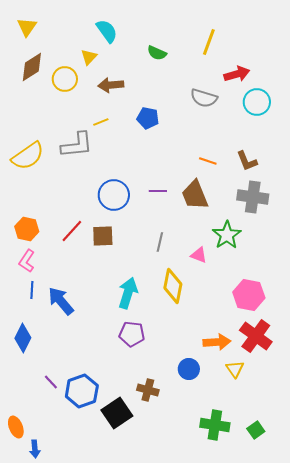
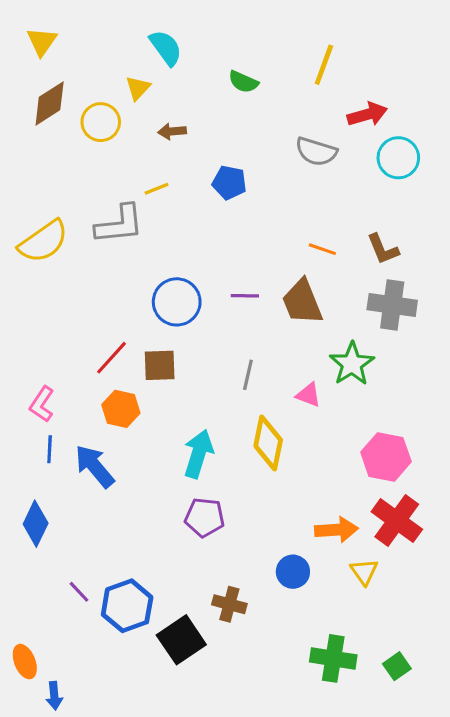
brown arrow: (111, 85) -> (172, 131), size x0.7
orange hexagon: (27, 229) -> (121, 409), moved

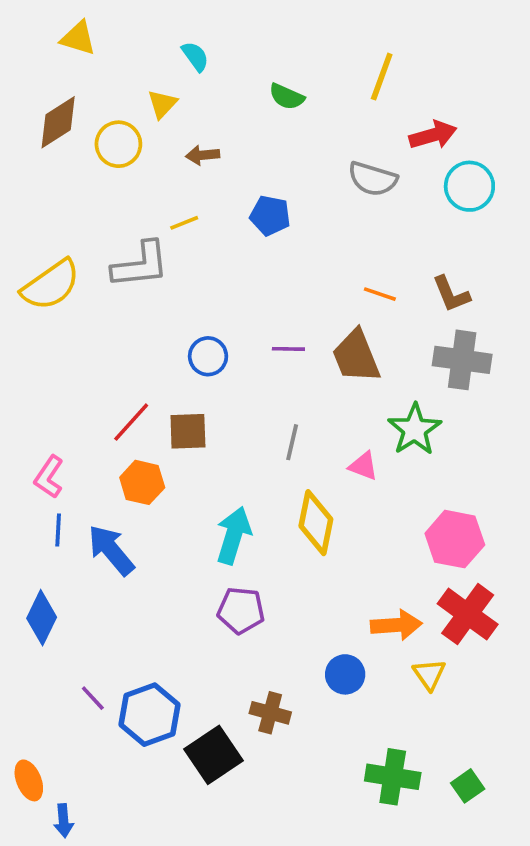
yellow triangle: (42, 41) -> (78, 38), moved, turned -48
cyan semicircle: (166, 48) -> (195, 56), size x0.7
blue circle: (177, 302) -> (208, 356), size x0.7

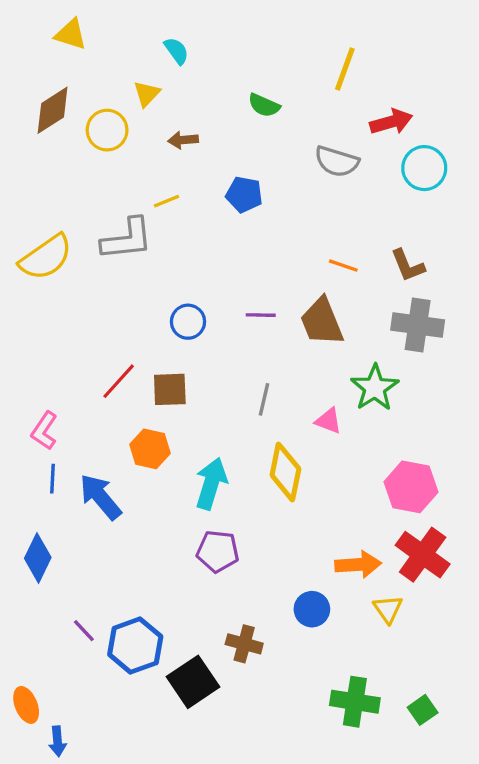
green semicircle: (287, 97) -> (264, 105), moved
orange hexagon: (142, 482) -> (150, 449), moved

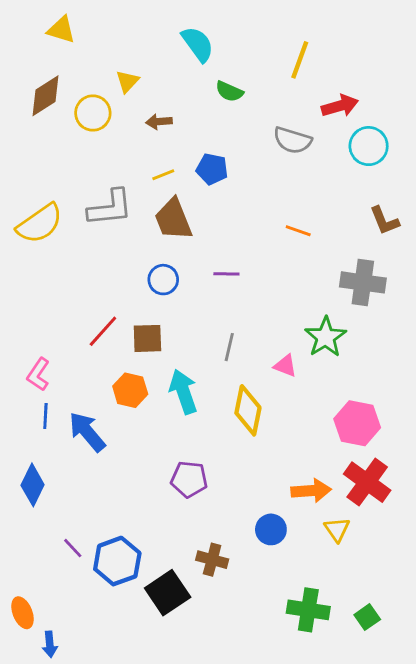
cyan semicircle: (176, 51) -> (198, 44), moved, size x1.5
yellow line: (167, 201) -> (163, 175), moved
brown L-shape: (408, 266) -> (384, 221), moved
brown trapezoid: (322, 322) -> (173, 219), moved
cyan arrow: (211, 484) -> (183, 392), moved, turned -36

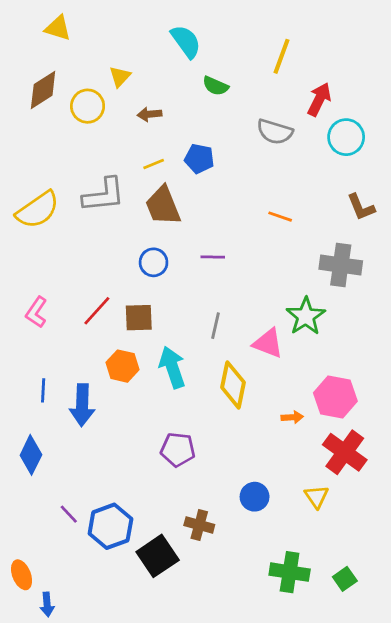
red arrow: (340, 106) -> (319, 99), turned -48
pink triangle: (285, 366) -> (268, 343), size x1.4
pink L-shape: (38, 374) -> (36, 312), moved
blue arrow: (87, 432) -> (82, 405), turned -138
orange arrow: (311, 491) -> (292, 417), moved, size x0.6

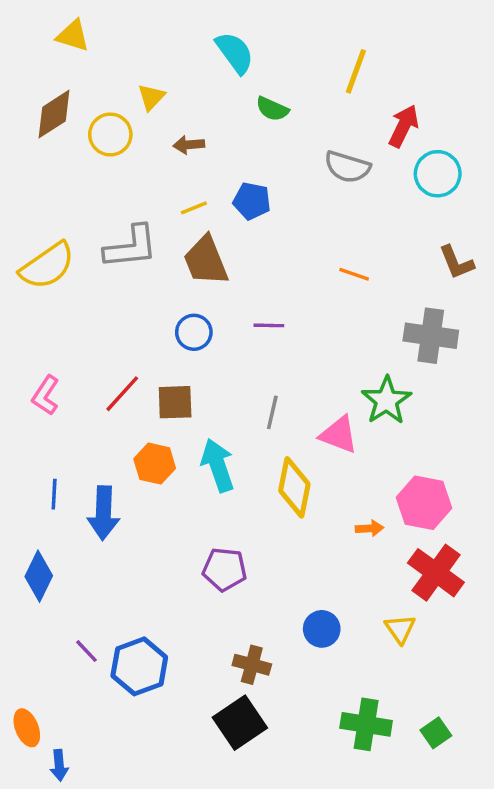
black square: (158, 556) -> (240, 723), moved

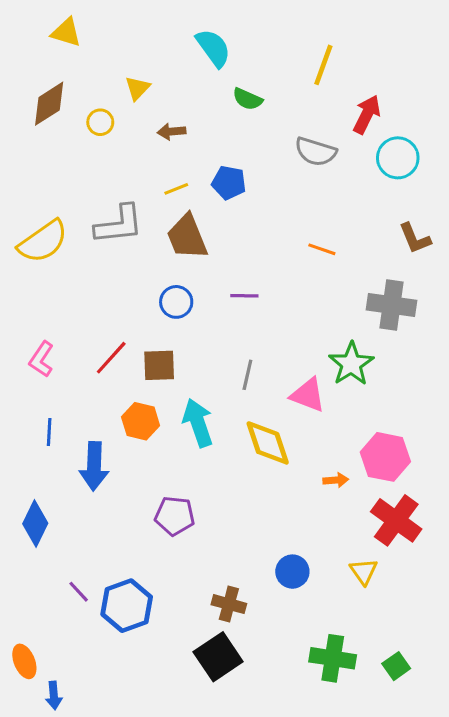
yellow circle: (110, 135) -> (100, 122), size x0.7
yellow diamond: (294, 487) -> (268, 443), turned -30
blue line: (54, 494) -> (49, 432), moved
purple pentagon: (225, 569) -> (175, 516), moved

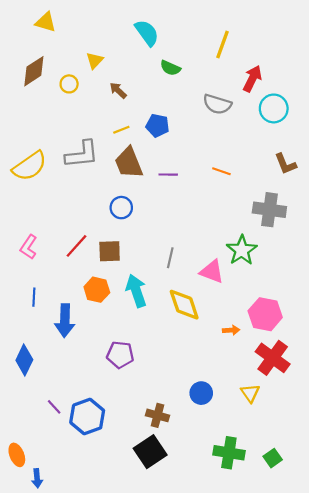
brown arrow: (172, 132) -> (118, 90), turned 48
purple line: (244, 296) -> (168, 175), moved

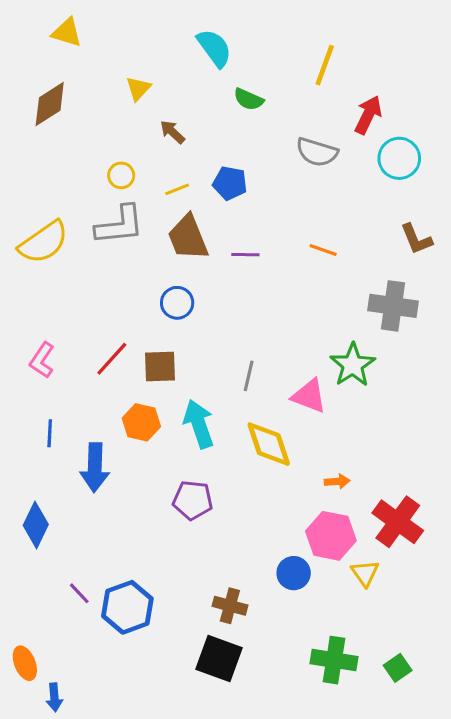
yellow circle: (69, 84) -> (121, 175), moved
pink hexagon: (265, 314) -> (331, 536), moved
purple pentagon: (120, 355) -> (193, 500), moved
black square: (150, 452) -> (219, 659), turned -36

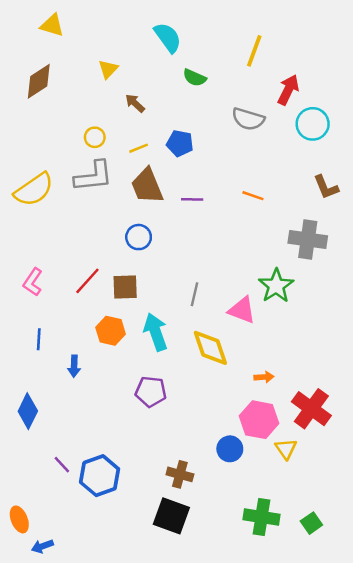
blue arrow: (95, 467) -> (74, 366), size x0.6
blue arrow: (54, 697) -> (42, 546), turned 75

